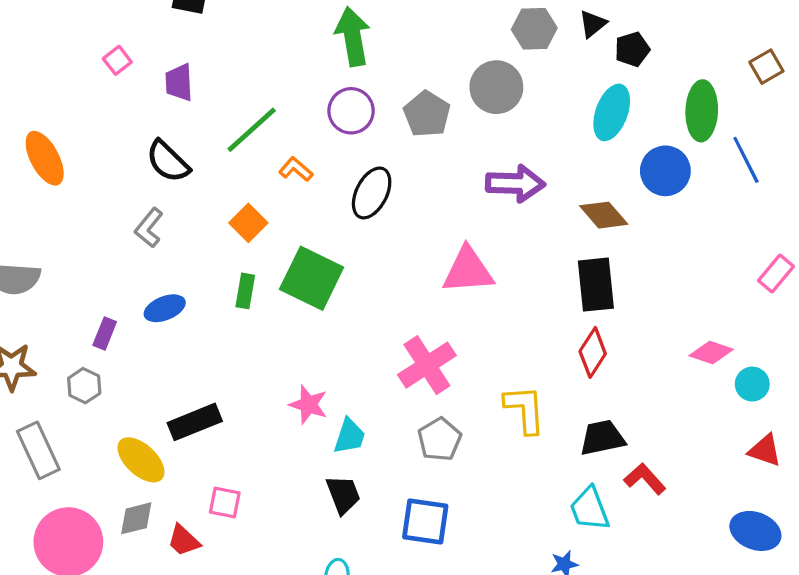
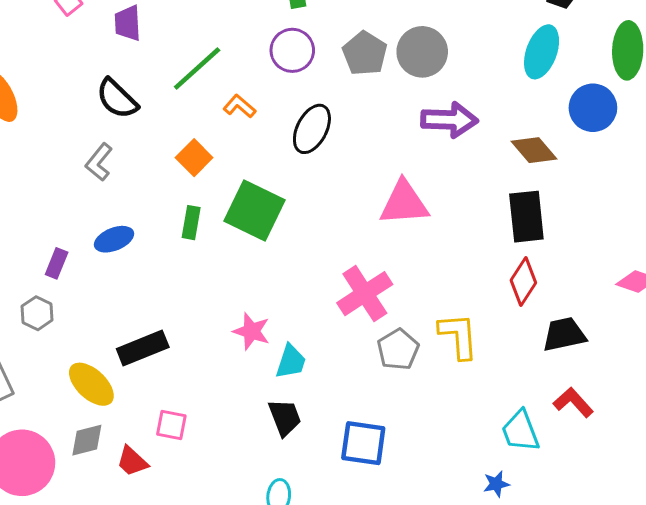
gray circle: (496, 87) -> (422, 52), moved
black trapezoid: (602, 438) -> (564, 334), moved
gray pentagon: (440, 439) -> (398, 349), moved

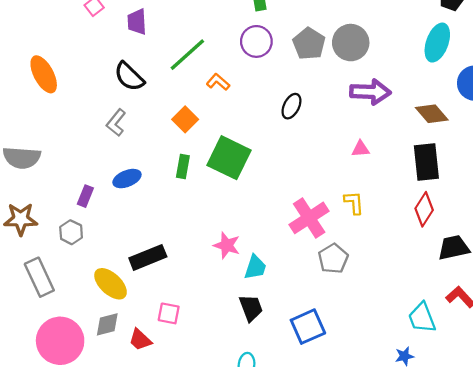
black ellipse: (312, 129) -> (291, 106), moved, size x0.7
pink triangle: (404, 203) -> (361, 149), moved, size x0.5
yellow L-shape: (458, 336) -> (354, 203), moved, size x0.7
blue square: (363, 443) -> (308, 327), turned -32

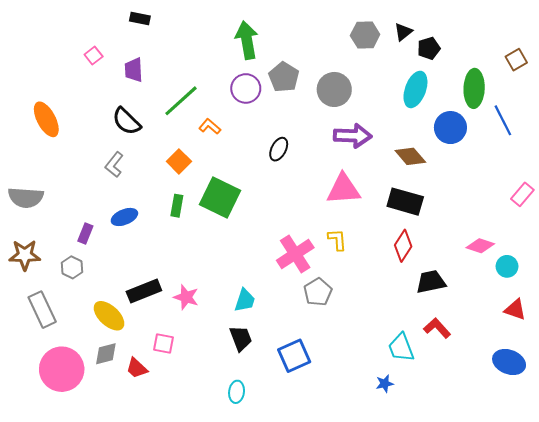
gray pentagon: (309, 44) -> (284, 77), moved
pink triangle: (361, 149) -> (343, 189), size x2.0
black rectangle: (426, 162) -> (405, 202), turned -68
pink star: (227, 245) -> (186, 297), moved

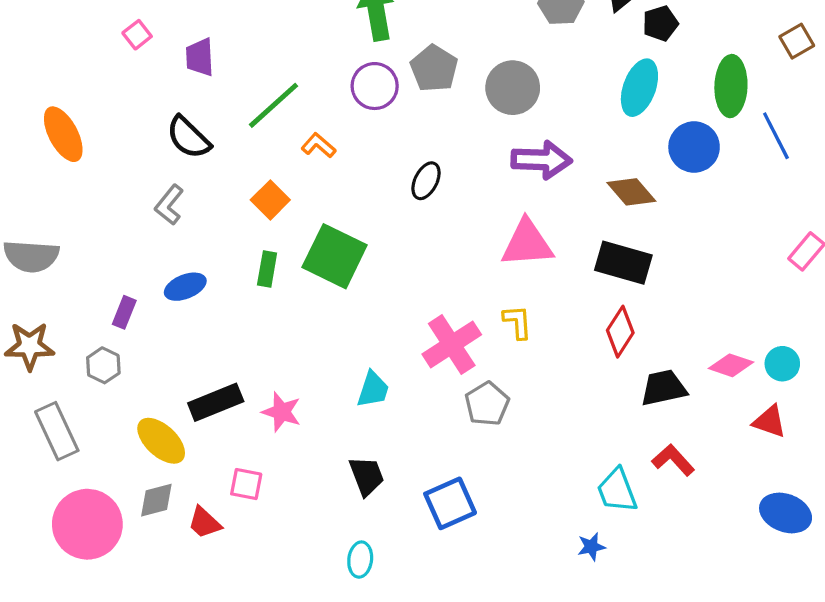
pink diamond: (480, 246) -> (731, 365), moved
cyan trapezoid: (245, 300) -> (373, 389), moved
red triangle: (515, 310) -> (769, 421), moved

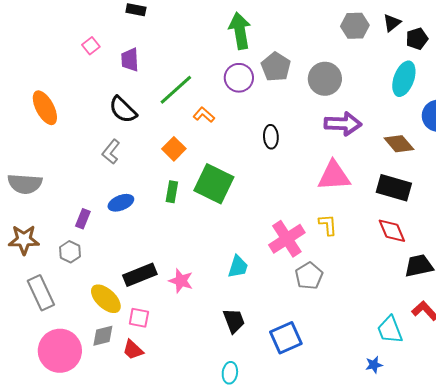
black ellipse: (426, 181) -> (271, 137), turned -30
red diamond: (620, 332) -> (392, 231), turned -56
pink square: (246, 484) -> (139, 318), moved

